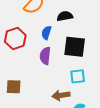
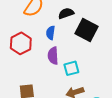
black square: (75, 47) -> (86, 30), moved, turned 30
cyan square: (78, 76) -> (71, 68), moved

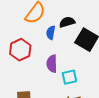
blue semicircle: (51, 33) -> (51, 33), moved

